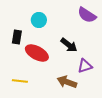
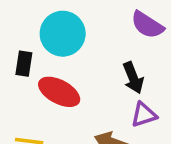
cyan circle: (39, 20) -> (63, 34), size x1.6
black arrow: (69, 45) -> (133, 78), moved, turned 30

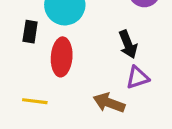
red ellipse: (59, 92) -> (62, 57), turned 66

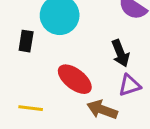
red ellipse: (62, 57) -> (75, 79), moved, turned -56

